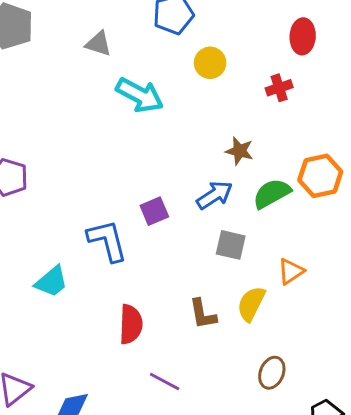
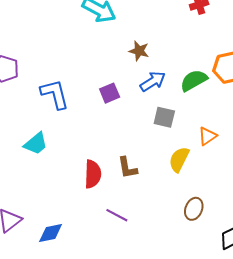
brown star: (239, 151) -> (139, 51), moved
blue L-shape: (107, 241) -> (55, 94), moved
brown L-shape: (203, 314) -> (127, 168), moved

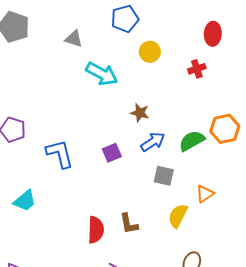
cyan trapezoid: (36, 144) -> (25, 201), moved

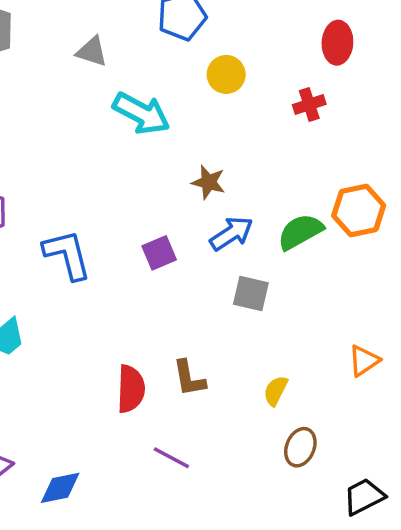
orange triangle: (205, 194) -> (364, 361), moved
yellow semicircle: (178, 216) -> (276, 391), moved, size x0.7

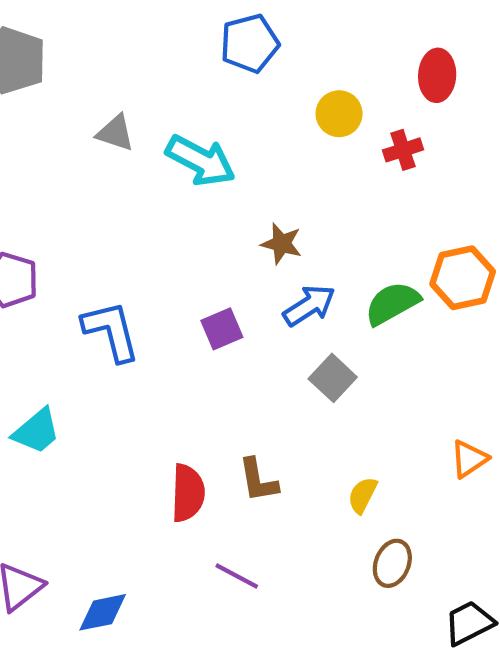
gray triangle: (92, 52) -> (115, 133), moved
yellow circle: (226, 74) -> (339, 114), moved
gray square: (251, 294) -> (333, 378), turned 30

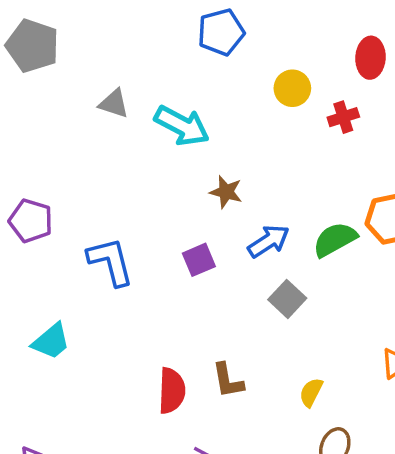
brown star: (282, 244) -> (226, 192), moved

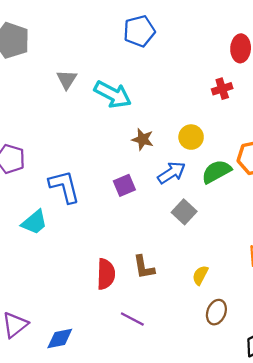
yellow circle: (292, 88) -> (191, 137), moved
gray triangle: (114, 104) -> (67, 79), turned 45
cyan trapezoid: (51, 341) -> (34, 222), moved

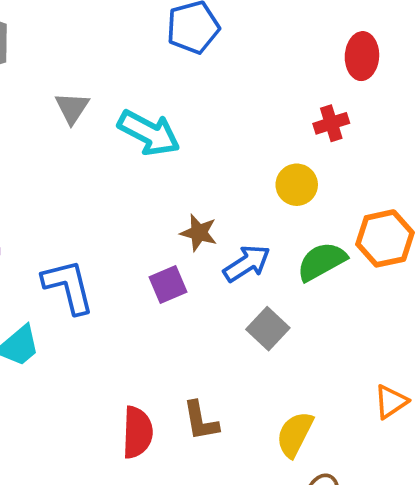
yellow circle: (191, 137) -> (297, 185), moved
brown star: (143, 139) -> (199, 233), moved
yellow semicircle: (200, 275) -> (295, 434), size x1.4

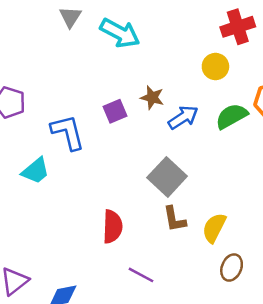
red cross: (331, 123) -> (238, 27), size x1.5
purple square: (168, 285) -> (115, 111), moved
gray square: (268, 329) -> (167, 177), moved, size x1.4
brown L-shape: (201, 421) -> (174, 219), moved

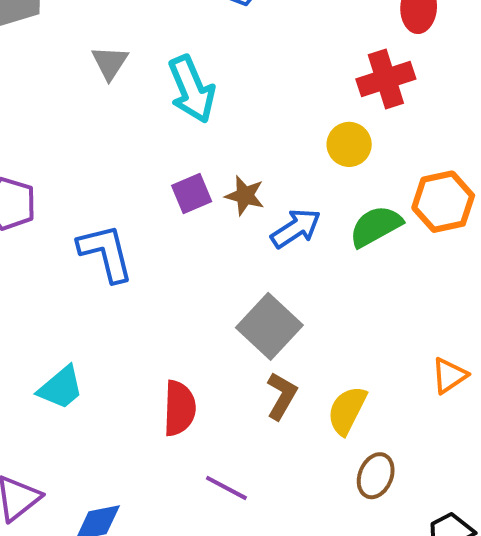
cyan arrow: (120, 33) -> (192, 89), turned 39
purple square: (115, 111) -> (192, 194), moved
cyan trapezoid: (36, 171) -> (61, 388), moved
brown L-shape: (174, 219) -> (282, 396), turned -140

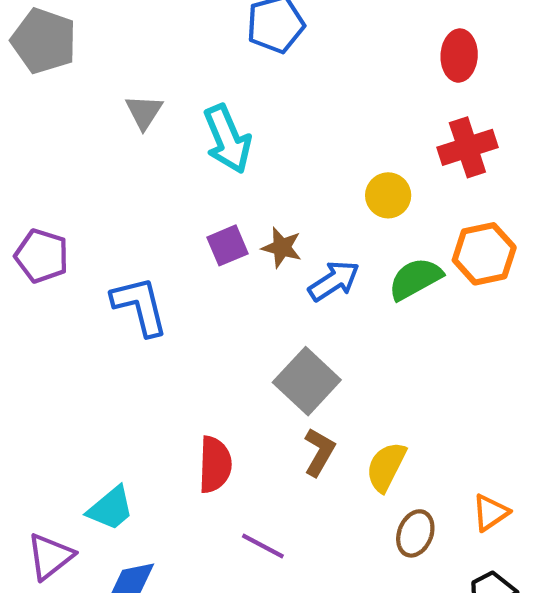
red cross: (386, 79) -> (467, 147), moved
orange triangle: (449, 375) -> (490, 513), moved
cyan trapezoid: (61, 388) -> (111, 508), moved

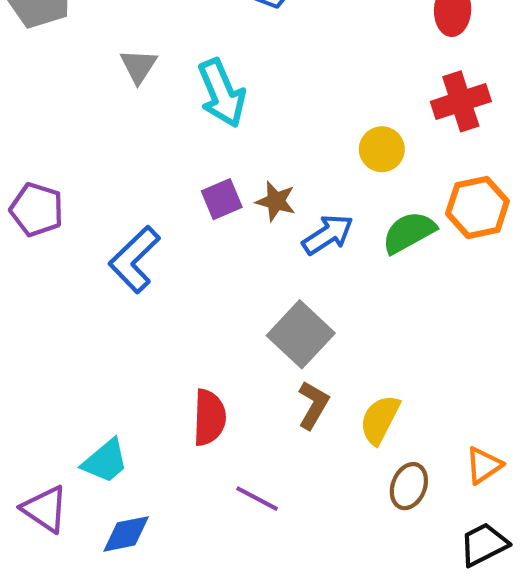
blue L-shape: (140, 306) -> (134, 259), turned -120
purple triangle: (50, 556) -> (45, 509), turned -48

